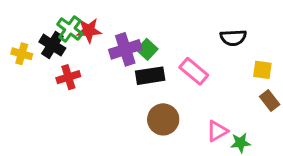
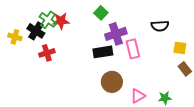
purple cross: (125, 49) -> (116, 34), moved
green square: (147, 49) -> (101, 13), moved
pink rectangle: (194, 71) -> (133, 49), turned 36
pink triangle: (217, 131) -> (138, 96), moved

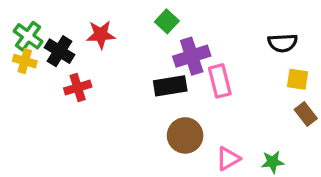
green cross: (48, 20) -> (28, 36), moved
black semicircle: (160, 26) -> (283, 43), moved

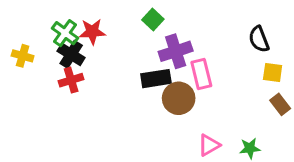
green cross: (28, 36) -> (65, 33), moved
black semicircle: (283, 43) -> (259, 39), turned 72
black cross: (59, 51) -> (71, 54), moved
brown circle: (185, 135) -> (179, 98), moved

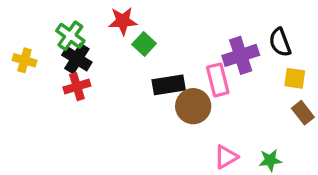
green square: (153, 19) -> (144, 44), moved
red star: (92, 32) -> (123, 21), moved
purple cross: (176, 51) -> (241, 55), moved

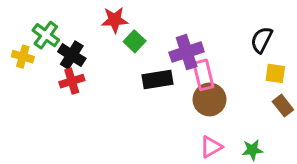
green cross: (70, 36) -> (46, 35), moved
black semicircle: (280, 42) -> (262, 40), turned 48
purple cross: (241, 55) -> (187, 52), moved
brown circle: (193, 106) -> (210, 99), moved

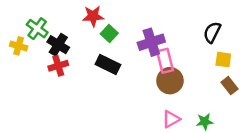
black rectangle: (157, 80) -> (108, 65), moved, turned 35

